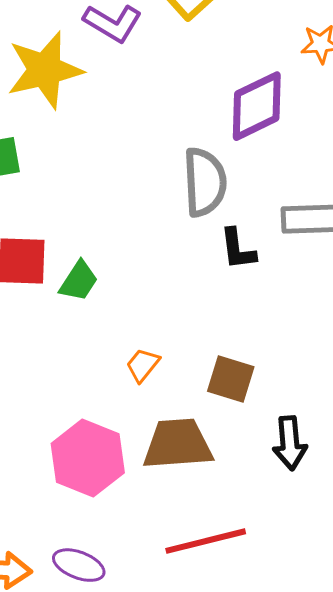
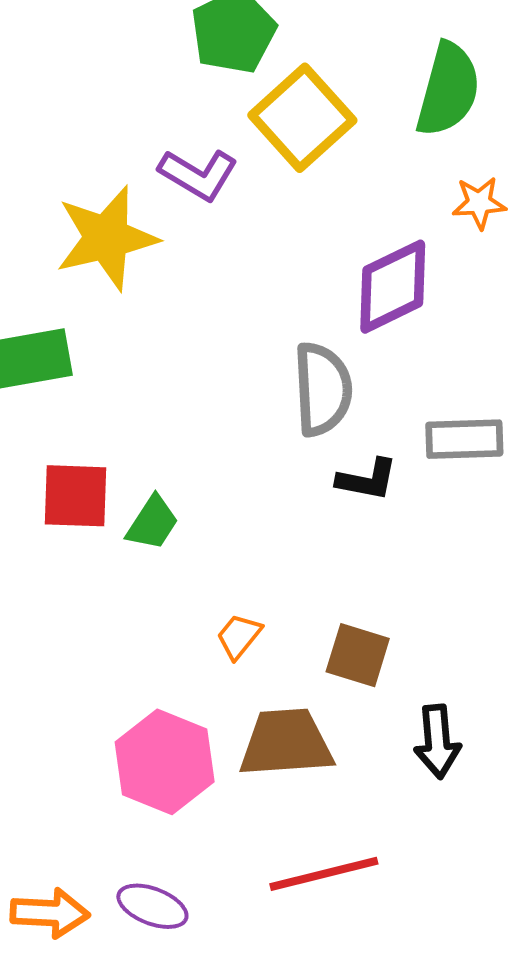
black L-shape: (238, 249) -> (367, 480), turned -72

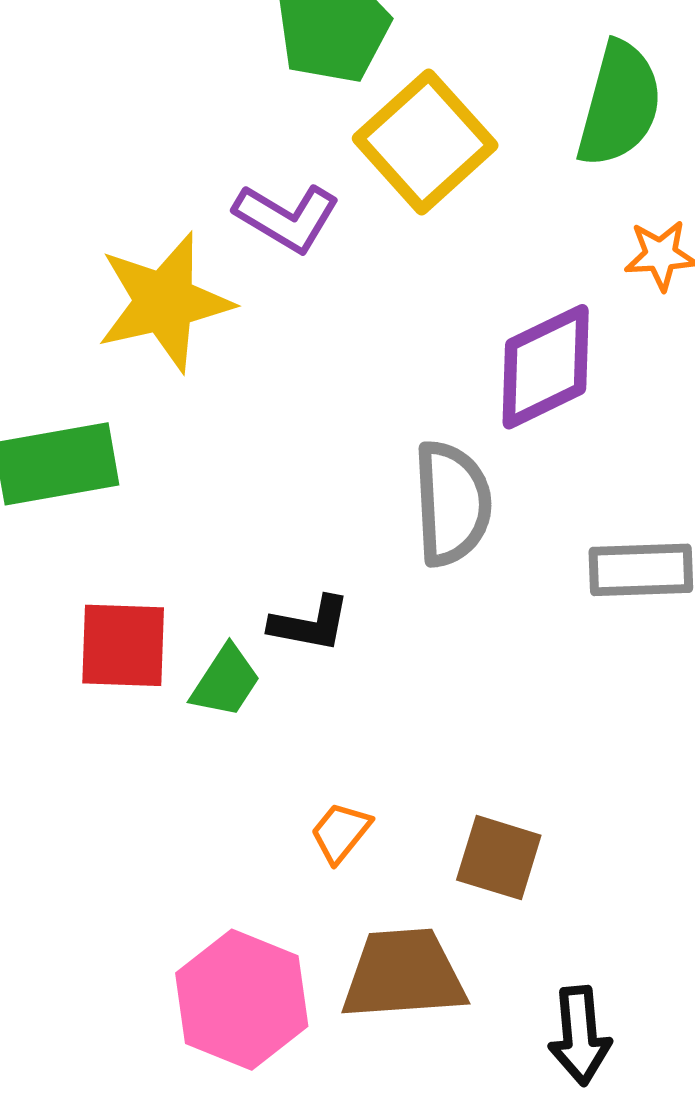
black L-shape: (367, 480) -> (310, 624), moved
black arrow: (437, 742) -> (580, 1036), moved

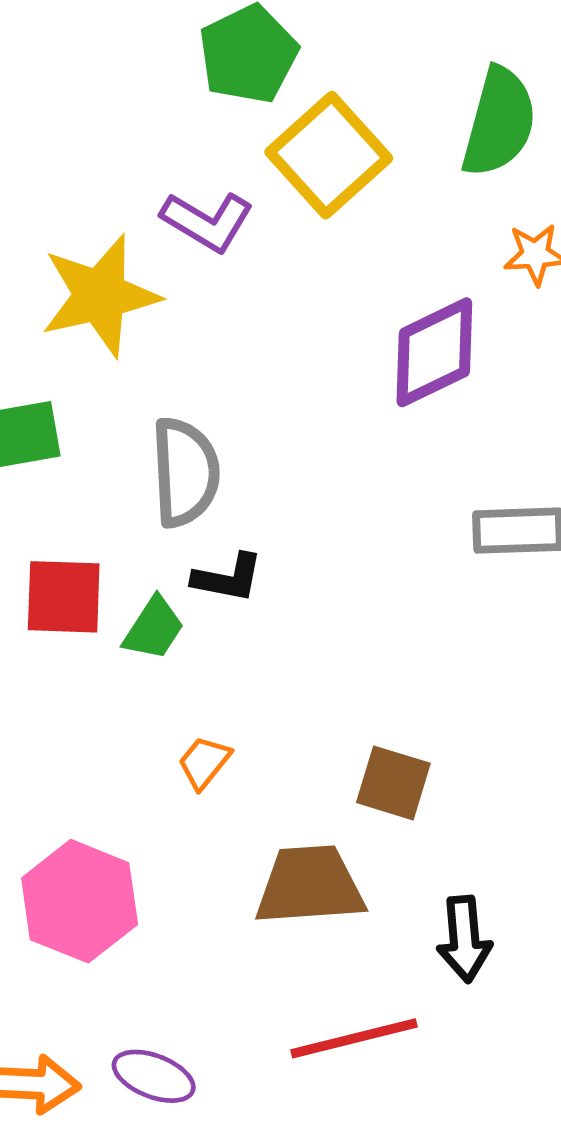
gray semicircle: (452, 503) -> (185, 472), moved
orange trapezoid: (341, 832) -> (204, 762), moved
pink hexagon: (242, 1000) -> (80, 901), moved

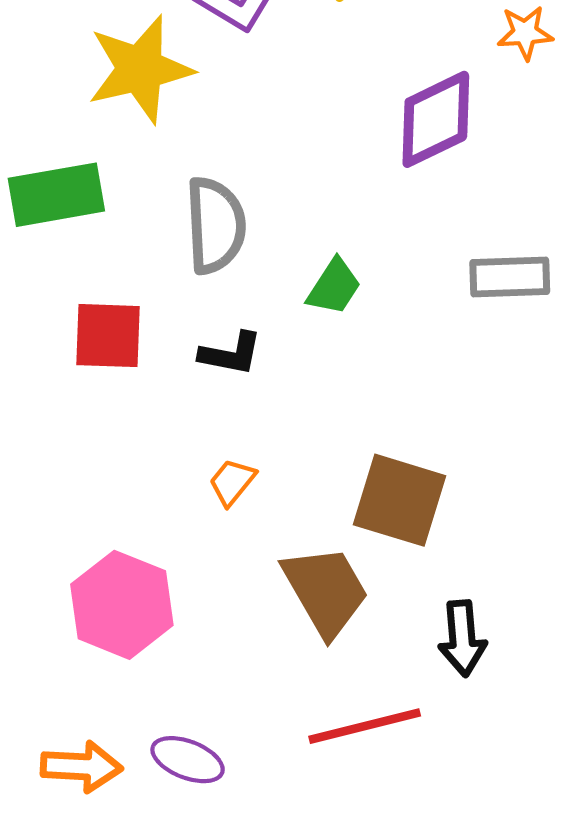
black L-shape: (228, 578) -> (231, 354), moved
green trapezoid: (154, 628) -> (334, 287), moved
brown square: (393, 783) -> (400, 500), size x1.4
brown trapezoid: (310, 885) -> (326, 591), turned 64

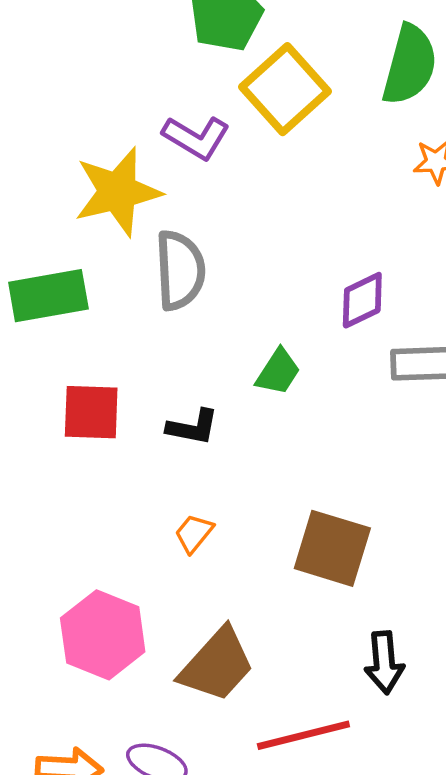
purple diamond: (436, 119) -> (362, 300), moved, size x0.7
gray semicircle: (215, 225) -> (180, 270), moved
brown trapezoid: (326, 591) -> (217, 665), moved, turned 72

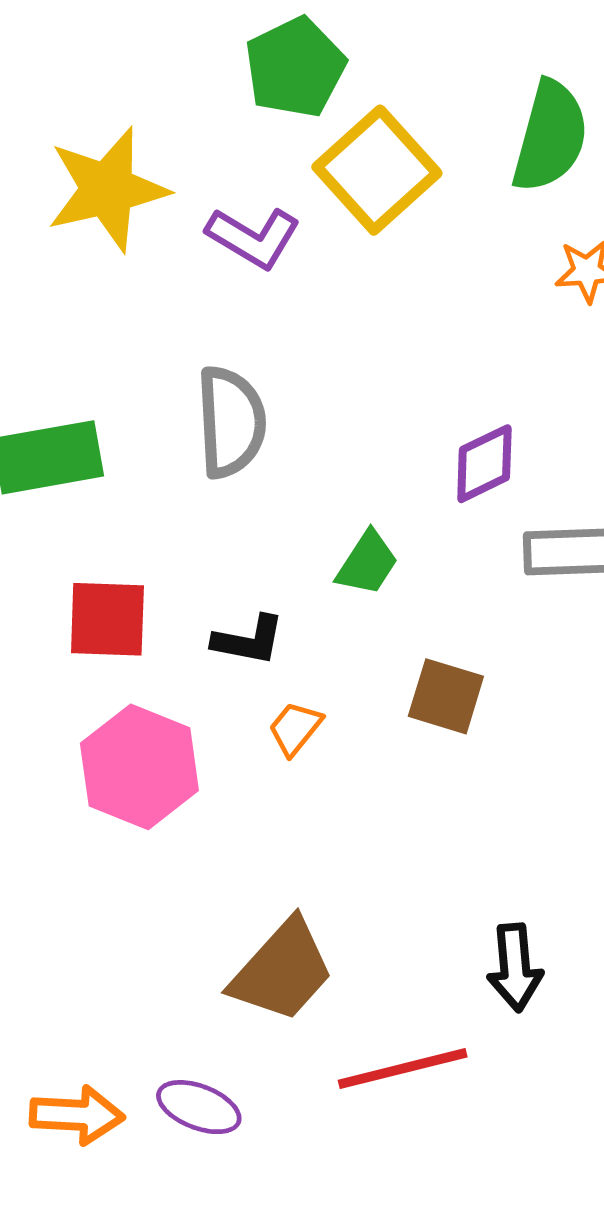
yellow star: (118, 192) -> (107, 189), moved
orange trapezoid: (194, 533) -> (295, 728), moved
brown square: (332, 548) -> (446, 696), moved, size x0.7
pink hexagon: (103, 635) -> (139, 767), moved

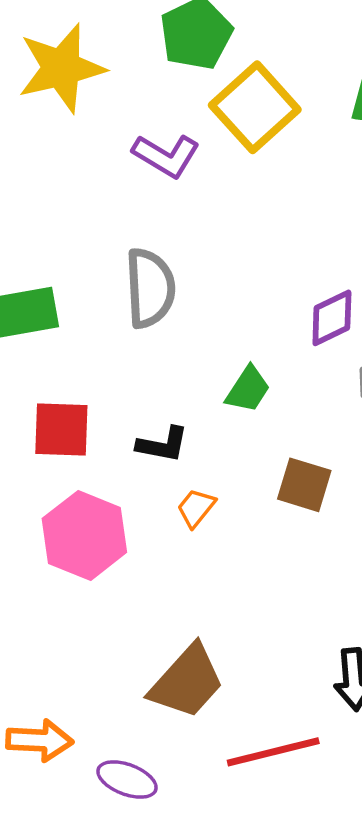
yellow star: (107, 189) -> (61, 68), moved
orange arrow: (77, 1115) -> (40, 740), moved

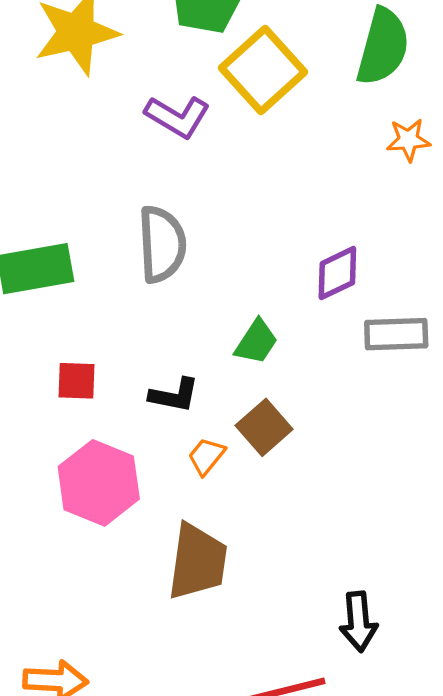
red square: (61, 430) -> (77, 381), size x0.7
brown square: (304, 485) -> (264, 427), moved, turned 32
brown trapezoid: (187, 682) -> (197, 562), moved, turned -34

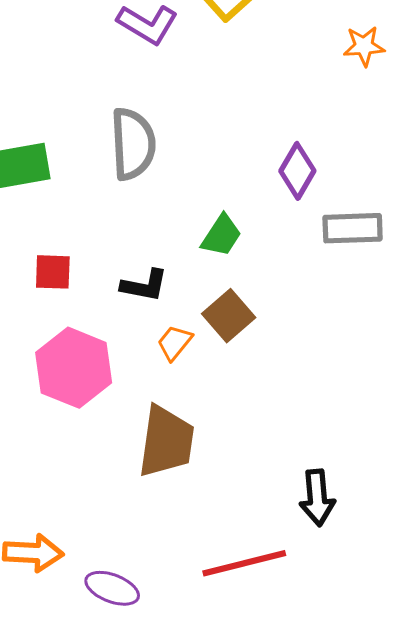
purple diamond: (337, 273) -> (297, 171), turned -34

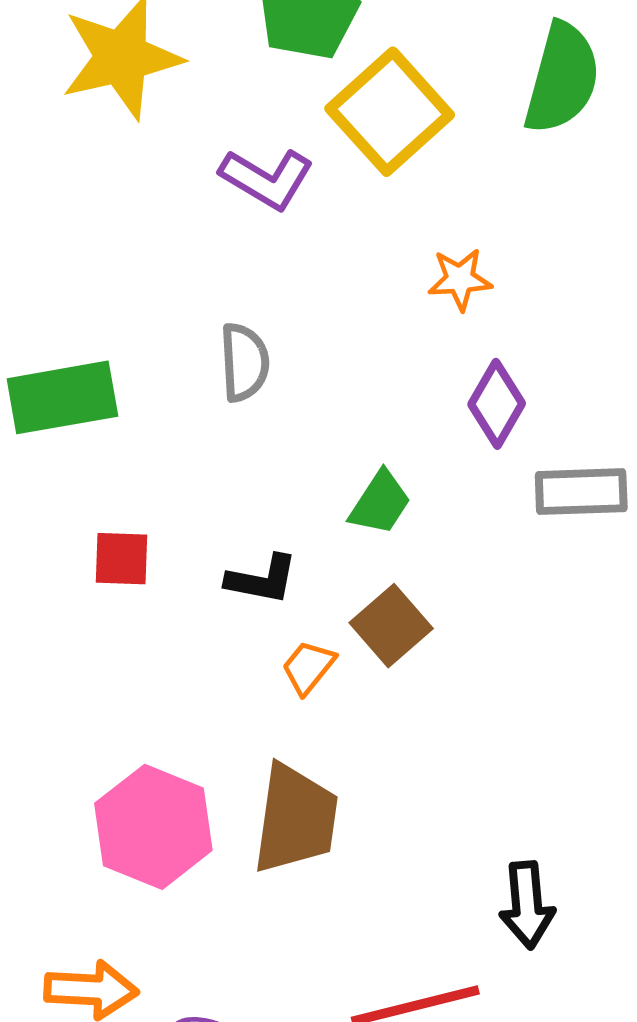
orange star: (364, 46) -> (460, 279), moved
gray semicircle: (133, 144) -> (244, 362), size x0.7
pink hexagon: (74, 368) -> (153, 827), moved

